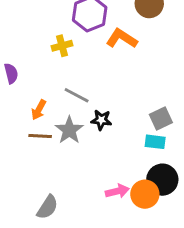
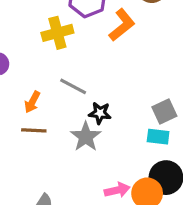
orange L-shape: (122, 39) -> (122, 25), turned 108
yellow cross: (62, 46) -> (57, 33), size x1.4
gray star: (69, 130) -> (86, 137), moved

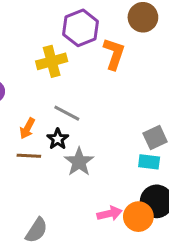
orange L-shape: (122, 25) -> (114, 54), turned -32
black star: (100, 113) -> (58, 139), moved, turned 30

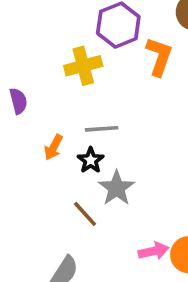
gray line: (67, 113) -> (102, 129), turned -32
brown line: (29, 156) -> (85, 214), moved, turned 45

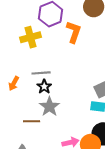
black star: (91, 160) -> (44, 87), moved
brown line: (85, 214) -> (32, 121), turned -49

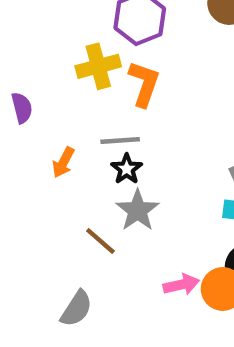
orange L-shape: (74, 32) -> (144, 84), moved
brown line: (32, 121) -> (100, 241), turned 42

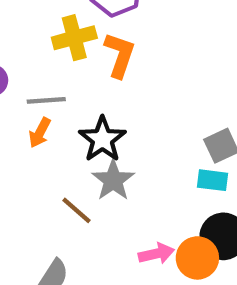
gray line: (120, 141) -> (46, 100), moved
black star: (127, 169) -> (102, 139), size x1.5

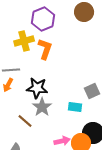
black star: (102, 139) -> (37, 88), turned -30
cyan rectangle: (213, 180) -> (75, 107), moved

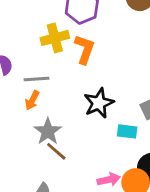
black star: (37, 88) -> (99, 103), moved, turned -30
gray star: (42, 107) -> (48, 131), moved

